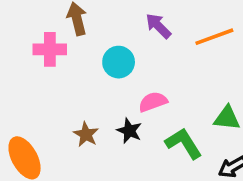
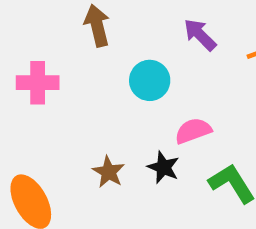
pink cross: (50, 49) -> (38, 83), moved

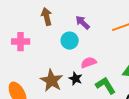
purple arrow: (200, 35) -> (83, 23), moved
brown star: (109, 172) -> (52, 81), size x1.6

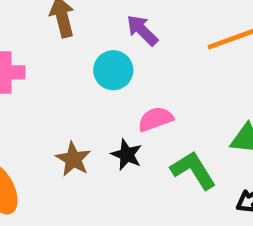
brown star: (52, 81) -> (73, 159), size x0.7

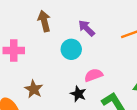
brown star: (73, 159) -> (34, 89), moved

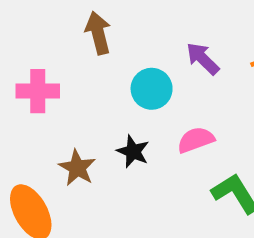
purple arrow: (86, 28) -> (203, 59), moved
black star: (78, 94) -> (133, 152), moved

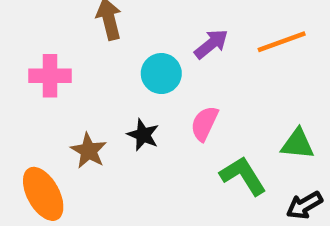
purple arrow: (203, 59) -> (211, 44), turned 96
pink semicircle: (196, 140) -> (204, 123), turned -45

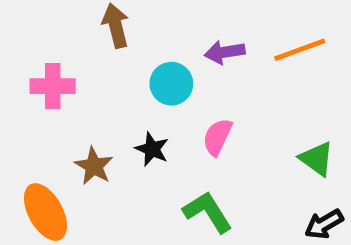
purple arrow: (211, 44) -> (225, 52), turned -150
green triangle: (298, 144) -> (317, 159), turned 30
green L-shape: (243, 176) -> (208, 212), moved

